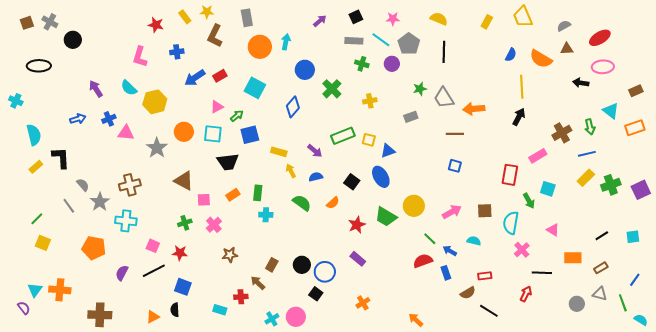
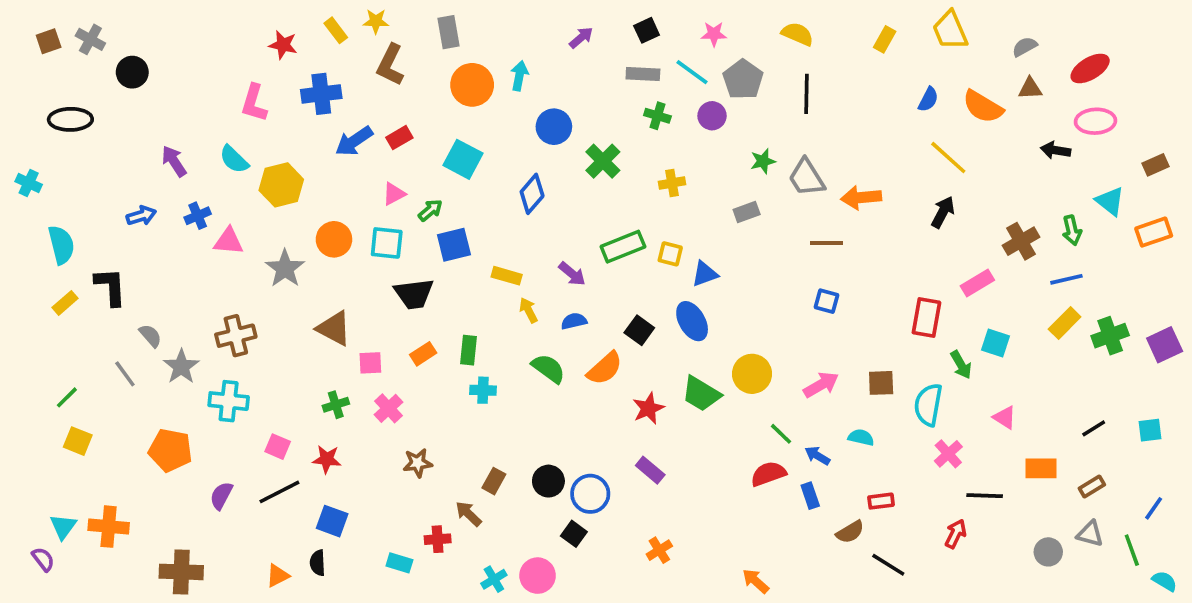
blue cross: (177, 52) -> (321, 94), size x1.5
yellow line: (522, 87) -> (948, 158), turned -45
orange semicircle: (333, 203) -> (605, 368), size x1.5

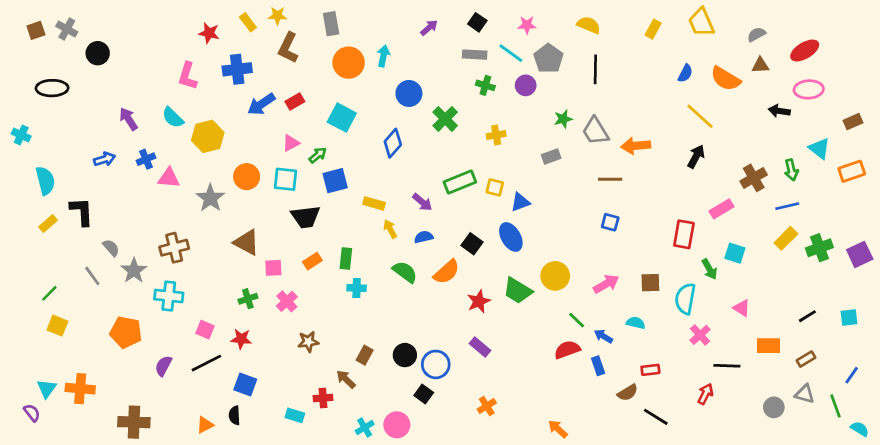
black square: (647, 30) -> (477, 22), turned -30

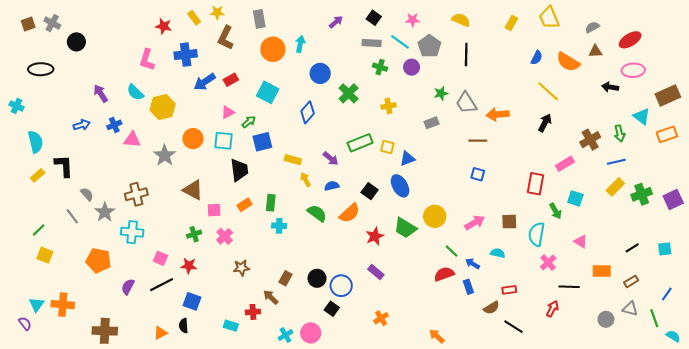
brown rectangle: (853, 122) -> (668, 95), size x1.6
black trapezoid: (306, 217) -> (239, 170), turned -90

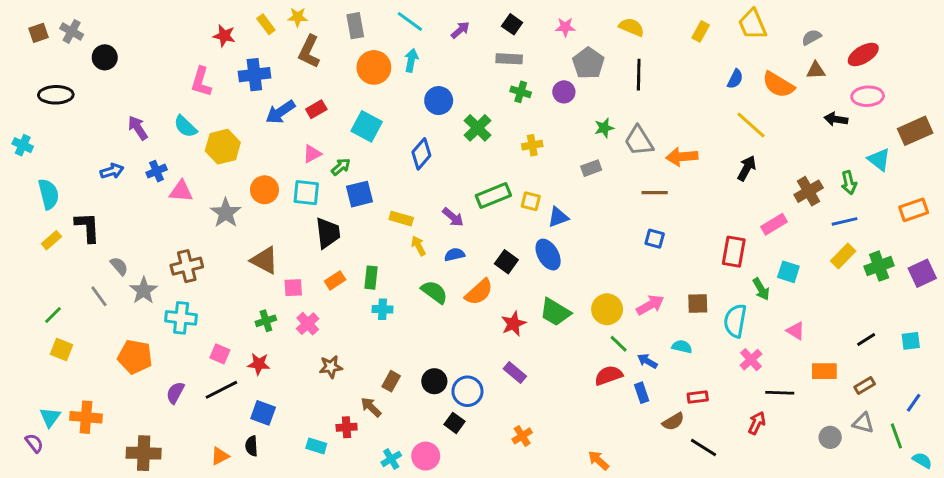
cyan line: (400, 42) -> (410, 21), moved
orange rectangle: (667, 134) -> (914, 210), moved
yellow circle: (435, 216) -> (607, 309), moved

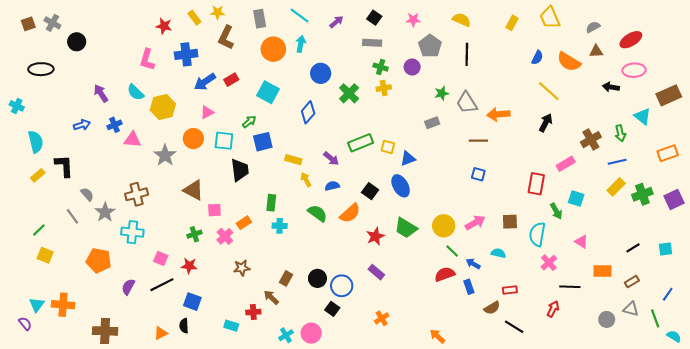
yellow cross: (532, 145) -> (384, 88), moved
pink triangle: (312, 154) -> (207, 112), moved
orange rectangle: (335, 280) -> (244, 223), moved

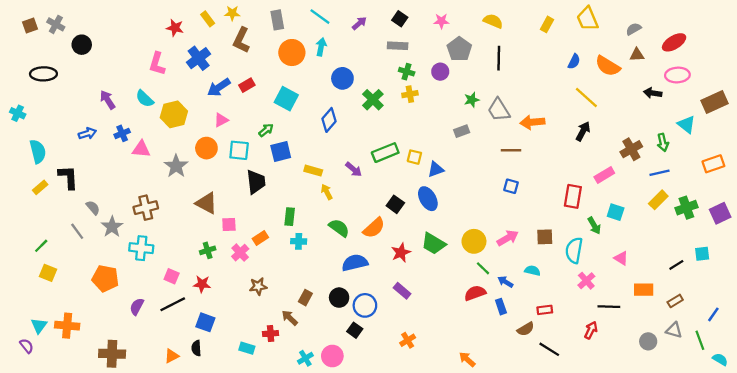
blue cross: (186, 54) -> (199, 58), turned -30
blue semicircle: (332, 186) -> (355, 263), moved, size x1.6
cyan square: (666, 249) -> (702, 254), moved

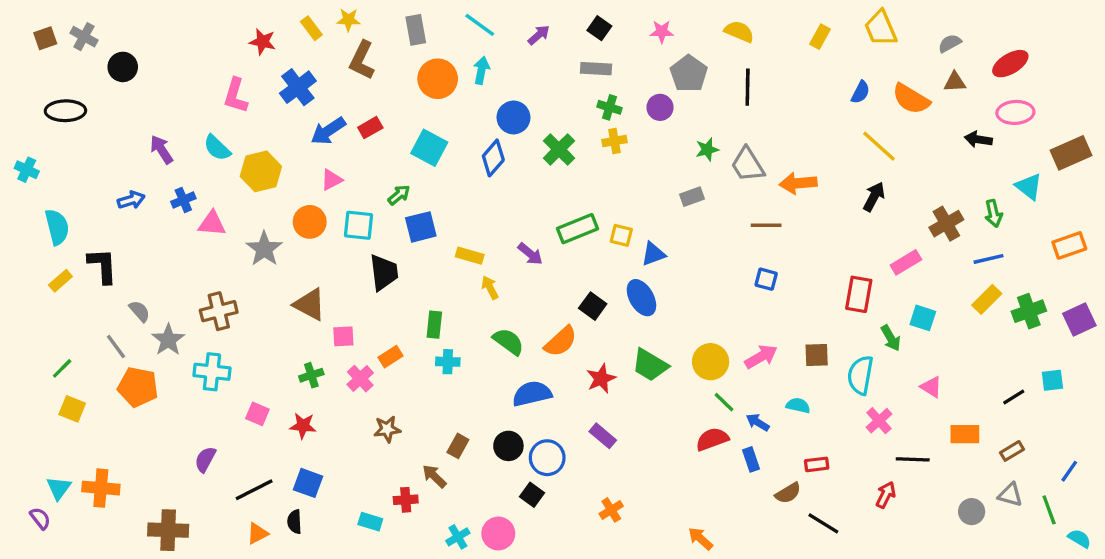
blue diamond: (329, 120) -> (493, 158), moved
orange pentagon: (105, 278) -> (138, 387), moved
black line: (173, 304) -> (254, 490), moved

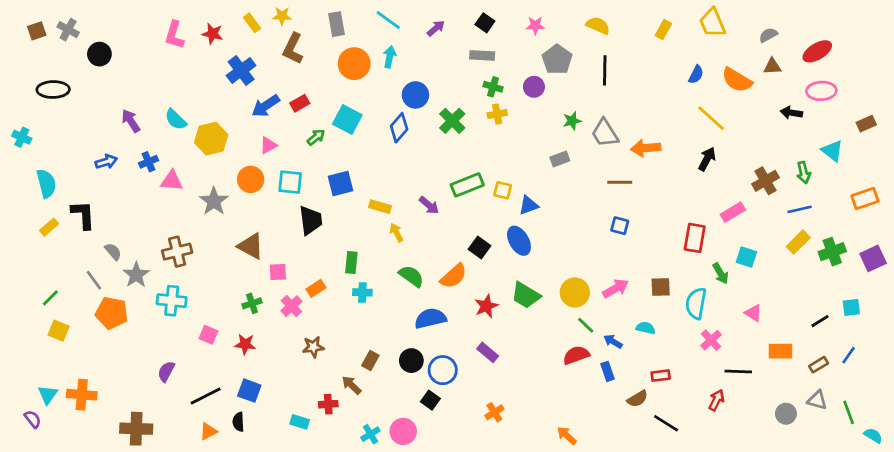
pink L-shape: (236, 96) -> (174, 35), moved
brown rectangle: (1071, 153) -> (866, 124), size x0.6
green arrow: (399, 195) -> (316, 137), moved
blue line: (1069, 471) -> (849, 355), moved

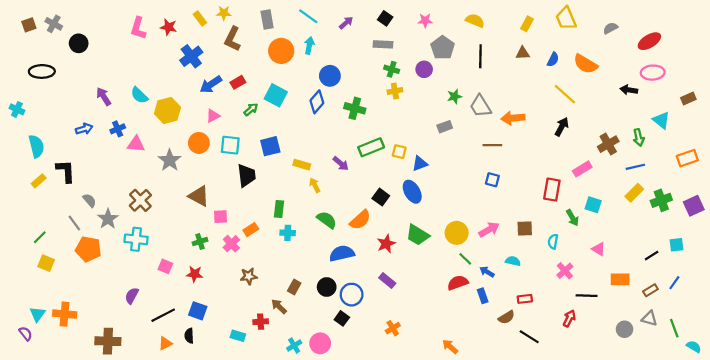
brown triangle: (772, 66) -> (523, 53), moved
green cross: (452, 121) -> (355, 108), moved, turned -30
brown cross: (177, 252) -> (140, 200), turned -30
cyan semicircle: (696, 303) -> (553, 242), size x0.6

